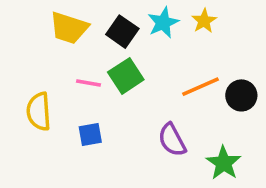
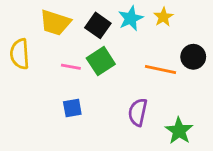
orange line: (200, 87) -> (161, 70), turned 36
black circle: (241, 95) -> (193, 57), moved
yellow semicircle: (39, 111) -> (20, 54), moved
purple semicircle: (172, 140) -> (138, 112), turned 40

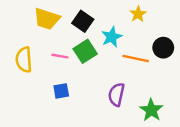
cyan star: (131, 18) -> (112, 37), moved
yellow semicircle: (20, 54) -> (24, 60), moved

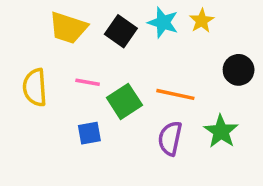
cyan star: (112, 37) -> (163, 22), moved, turned -30
green square: (85, 51) -> (124, 101), moved
orange line: (136, 58) -> (175, 94), moved
green star: (151, 110) -> (221, 131), moved

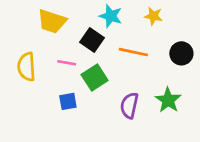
yellow star: (202, 21) -> (153, 16), turned -30
cyan star: (163, 22) -> (111, 16), moved
black square: (121, 31) -> (92, 40), moved
orange line: (175, 94) -> (133, 52), moved

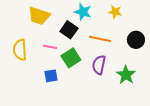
purple semicircle: (129, 106) -> (99, 65), moved

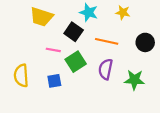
yellow semicircle: (20, 50) -> (21, 76), moved
green star: (126, 75) -> (134, 80), turned -30

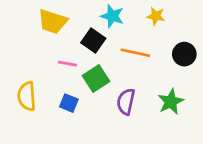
purple semicircle: (106, 69) -> (126, 102), moved
green star: (134, 80) -> (171, 102), turned -30
blue square: (54, 81) -> (69, 103), turned 32

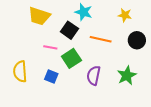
yellow star: (156, 16) -> (125, 15), moved

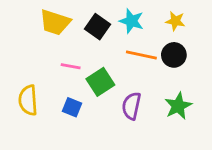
cyan star: (84, 12) -> (131, 21), moved
black square: (69, 30) -> (97, 27), moved
black circle: (137, 40) -> (174, 55), moved

